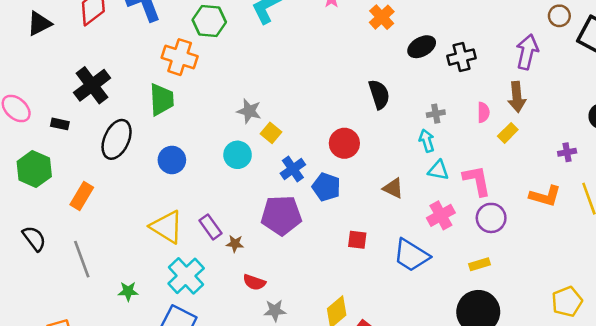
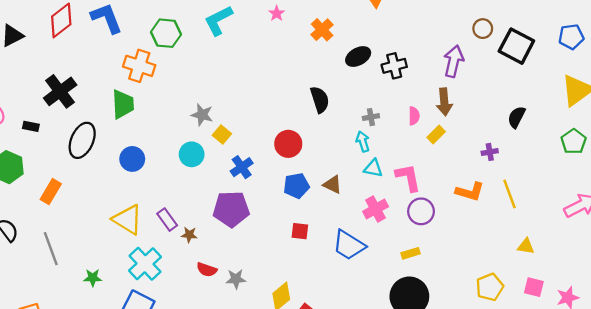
blue pentagon: (326, 187) -> (296, 186), moved, turned -30
gray star: (275, 311) -> (236, 279), moved

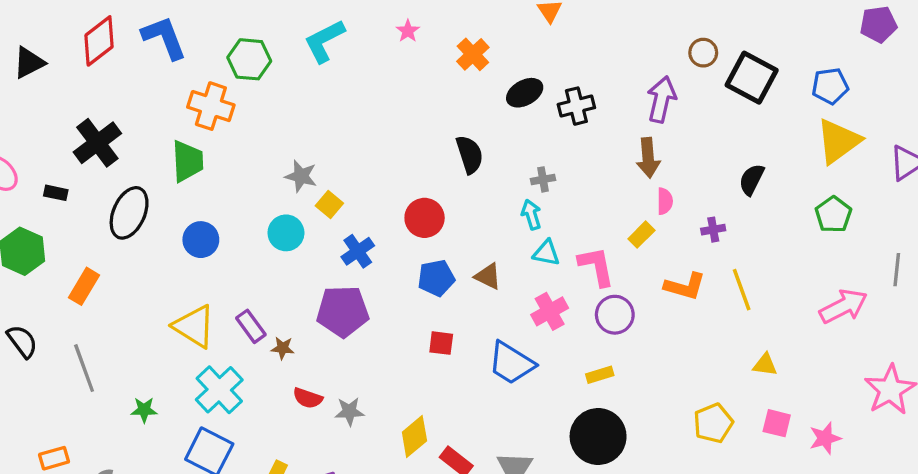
blue pentagon: (571, 37) -> (830, 86), moved
pink semicircle: (414, 116) -> (665, 201), moved
yellow rectangle: (436, 135) -> (641, 235), moved

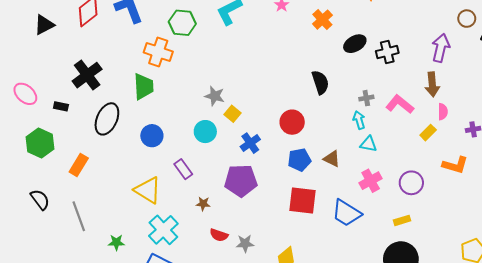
pink L-shape: (596, 266) -> (400, 104), moved, turned -40
purple rectangle: (251, 326) -> (183, 169), moved
red square: (441, 343) -> (303, 201), size x1.8

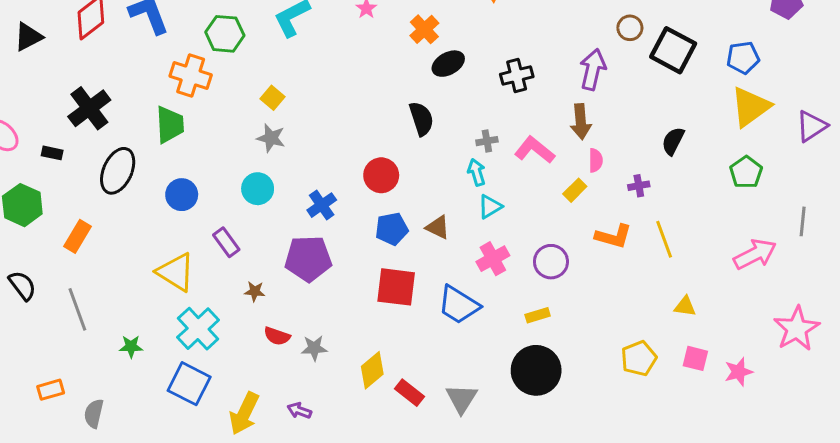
black ellipse: (355, 44) -> (448, 64), moved
yellow square: (232, 114) -> (273, 98), moved
cyan triangle: (368, 144) -> (490, 207), turned -42

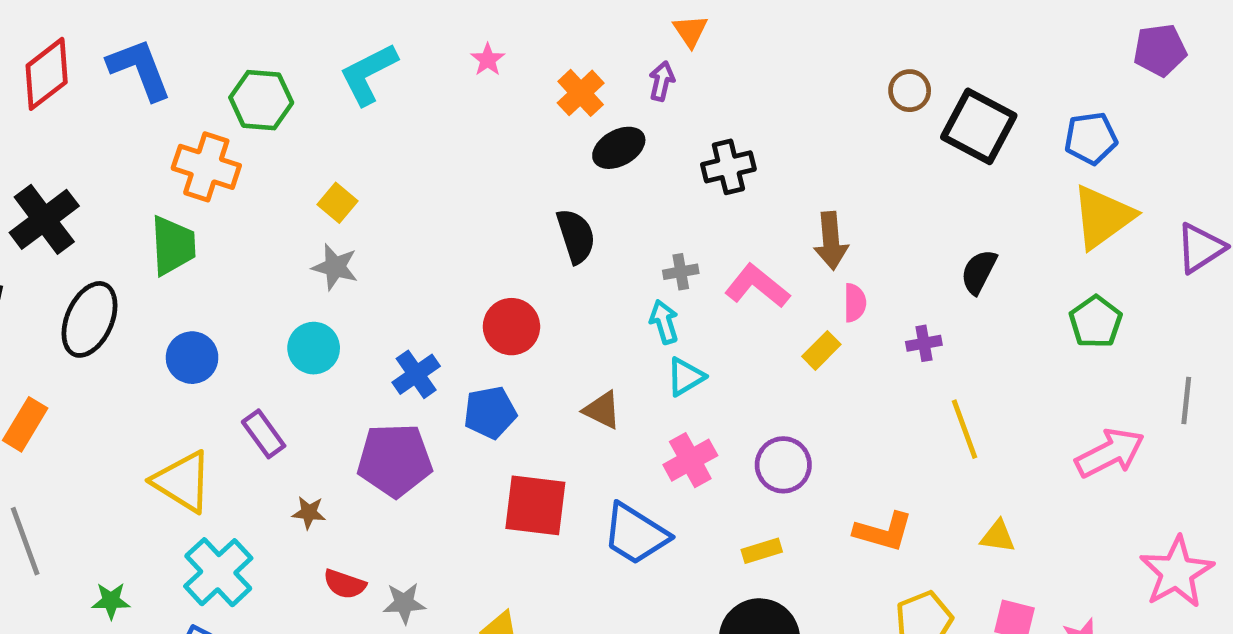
purple arrow: (593, 70) -> (662, 81), moved, size x0.6
blue pentagon: (392, 229) -> (490, 412), moved
orange L-shape: (614, 236) -> (883, 532), moved

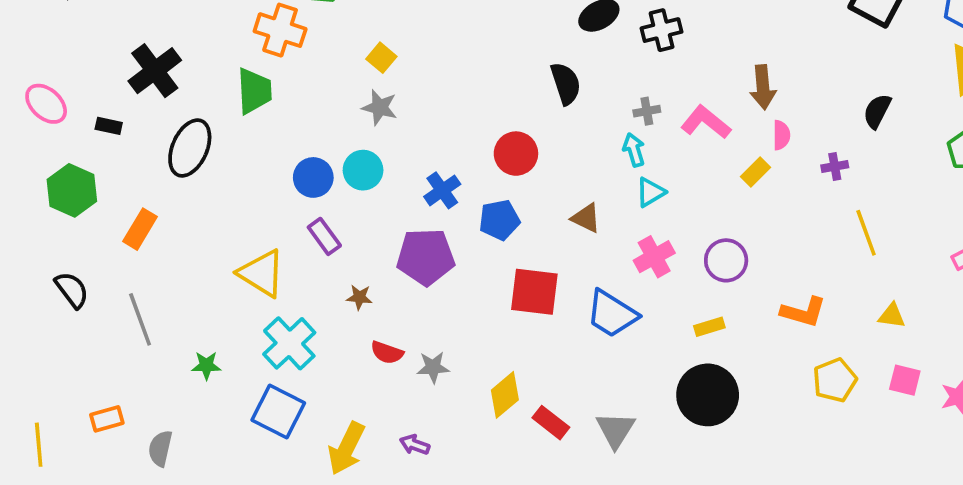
black cross: (728, 167) -> (662, 30), moved
blue circle: (192, 358) -> (313, 177), moved

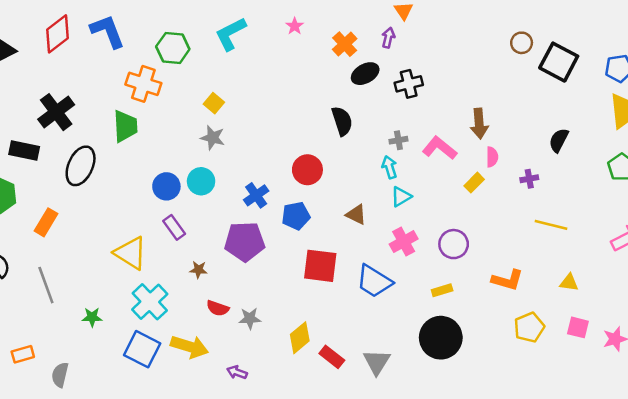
black rectangle: (109, 126) -> (24, 150), size x1.6
yellow line: (866, 233) -> (551, 225), turned -56
yellow arrow: (346, 448) -> (189, 347), moved, turned -99

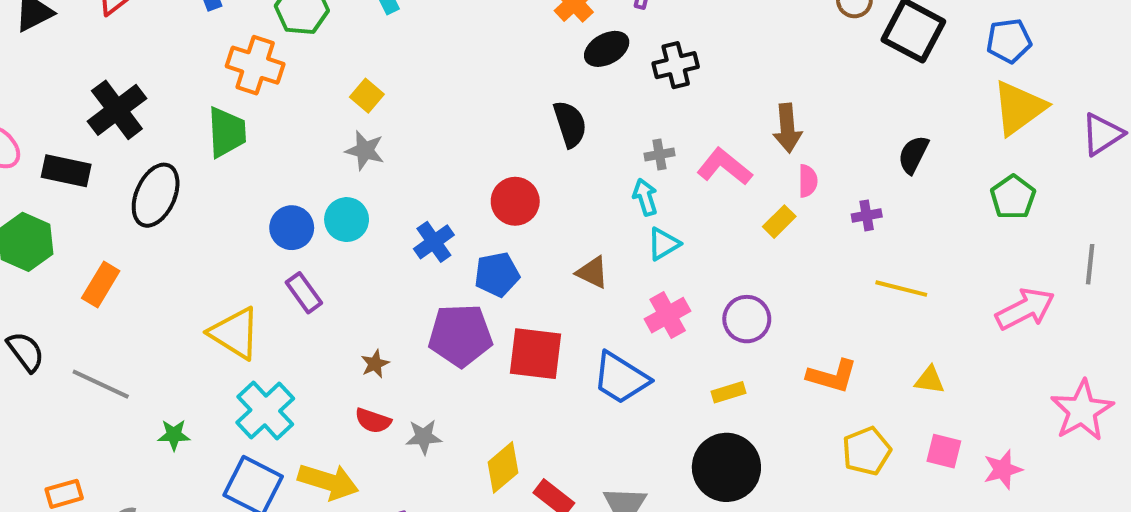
purple pentagon: (245, 242) -> (460, 335), moved
brown star: (198, 270) -> (375, 364), moved, turned -30
gray line: (46, 285) -> (101, 384), turned -45

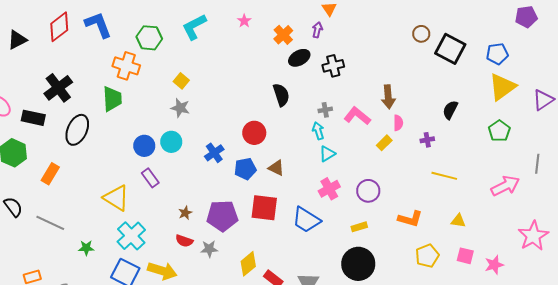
brown triangle: (592, 272) -> (276, 168), moved
purple pentagon: (460, 335) -> (222, 216), moved

